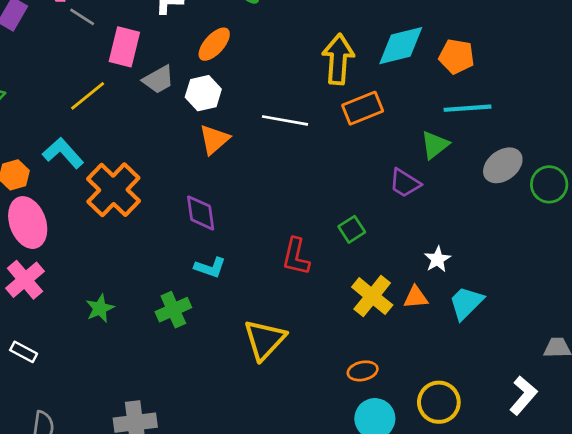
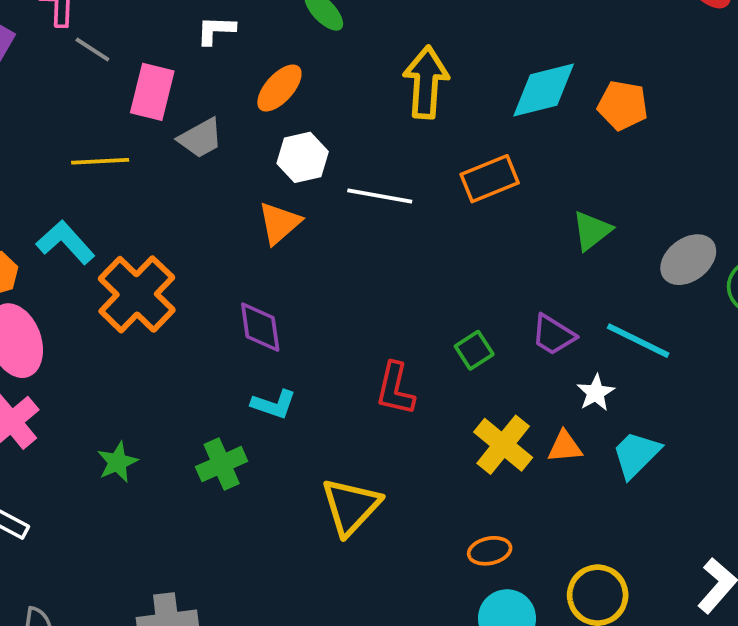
yellow arrow: (338, 59) -> (426, 82), moved
white hexagon: (203, 93) -> (303, 157), moved
yellow line: (88, 96) -> (100, 161), turned 36
cyan line: (467, 108) -> (638, 341), moved, turned 30
purple trapezoid: (405, 183) -> (553, 335), moved

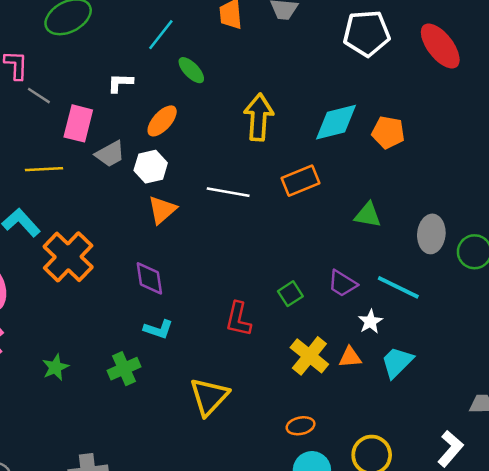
white hexagon: (303, 157) -> (151, 167), moved
green triangle: (592, 231) -> (368, 215), turned 48
gray ellipse: (688, 260) -> (431, 234), turned -48

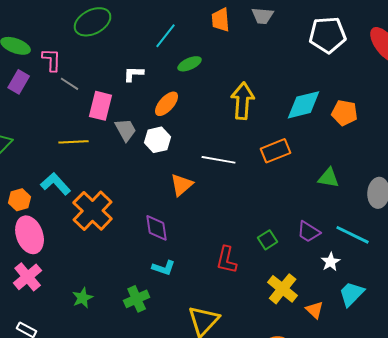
green ellipse: (191, 70) -> (190, 64), turned -70
gray trapezoid: (110, 154) -> (126, 130), turned -90
orange triangle: (162, 210) -> (182, 185), moved
orange triangle: (350, 357) -> (315, 310), moved, turned 48

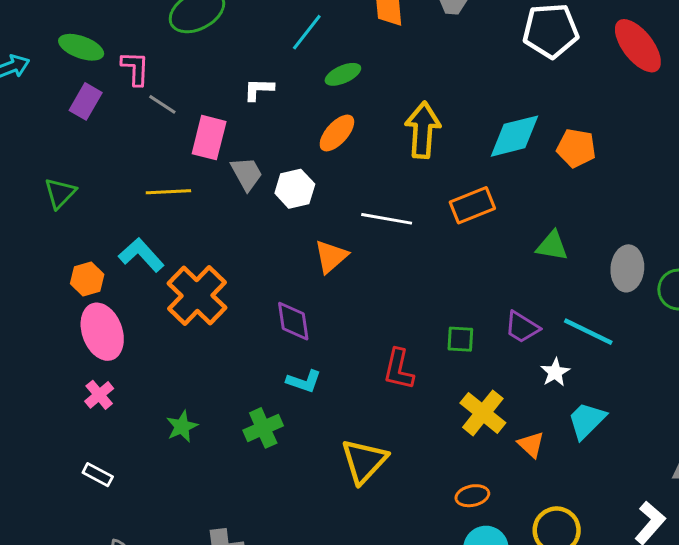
orange ellipse: (167, 104) -> (337, 133), moved
green square: (268, 240) -> (460, 339), turned 36
pink cross: (28, 277) -> (99, 395), size x0.7

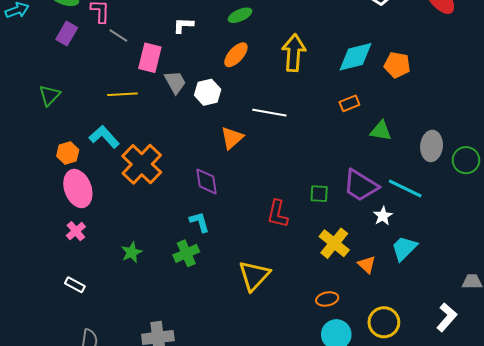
orange rectangle: (472, 205) -> (349, 103), moved, size x0.7
purple trapezoid: (522, 327) -> (361, 185), size x1.5
cyan L-shape: (304, 381) -> (199, 222), moved, turned -125

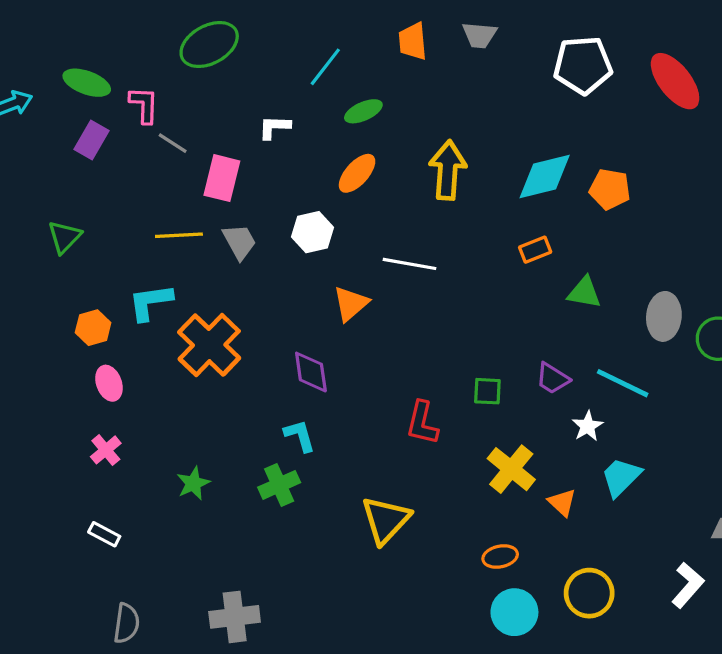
gray trapezoid: (175, 82) -> (239, 242), moved
cyan L-shape: (104, 137) -> (150, 302), turned -56
purple trapezoid: (361, 185) -> (553, 378), size x0.6
pink ellipse: (78, 189) -> (109, 383), size x0.6

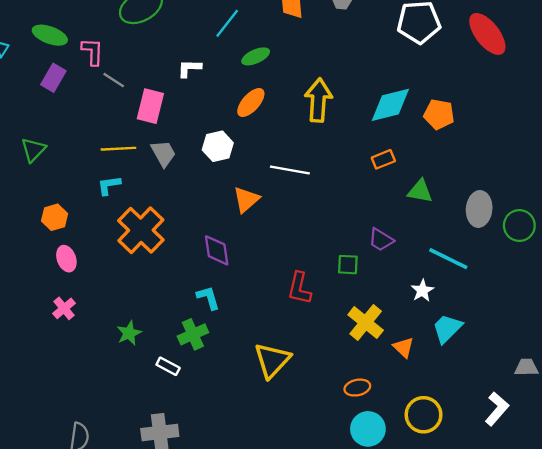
cyan L-shape: (150, 302) -> (109, 185), moved, size x0.7
purple trapezoid: (553, 378) -> (381, 240), moved
white rectangle: (104, 534) -> (168, 366), moved

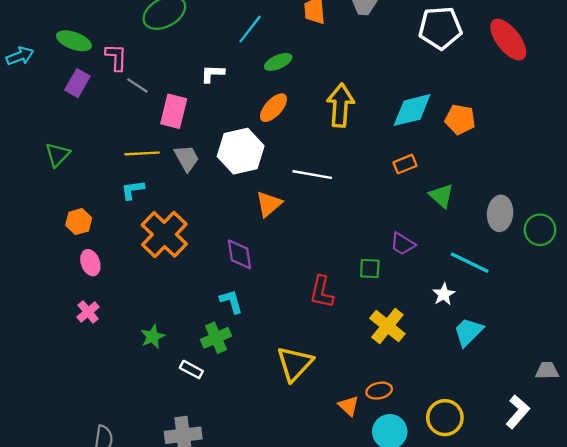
white hexagon: (218, 146) -> (241, 151), size x1.5
green triangle: (420, 191) -> (441, 196), turned 32
orange triangle: (403, 347) -> (349, 406), moved

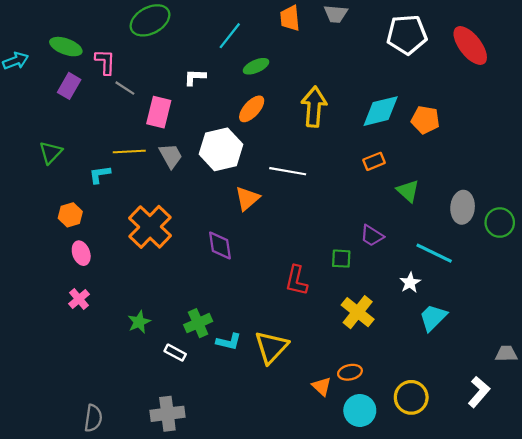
cyan L-shape: (133, 190) -> (100, 174), moved
cyan L-shape: (231, 301) -> (229, 342), moved, turned 120

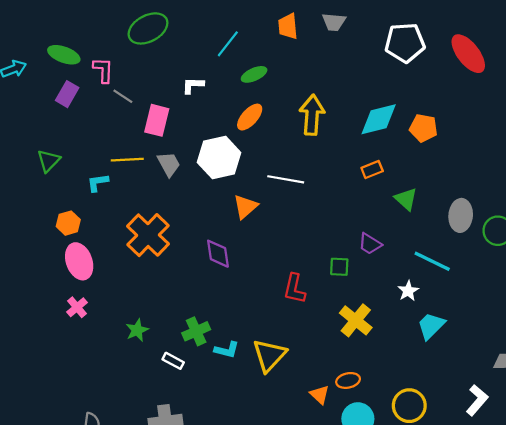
pink ellipse: (81, 253) -> (79, 261), size x1.5

